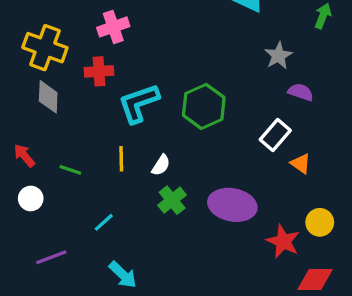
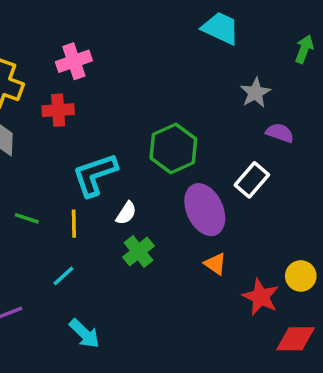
cyan L-shape: (139, 103) -> (95, 175), moved
yellow line: (121, 159) -> (74, 224), moved
orange triangle: (301, 164) -> (215, 264), moved
purple ellipse: (232, 205) -> (205, 210), moved, turned 54

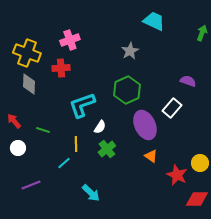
gray star: (255, 93) -> (130, 51), moved
yellow line: (74, 224) -> (76, 144), moved
cyan arrow: (84, 334) -> (91, 193), moved

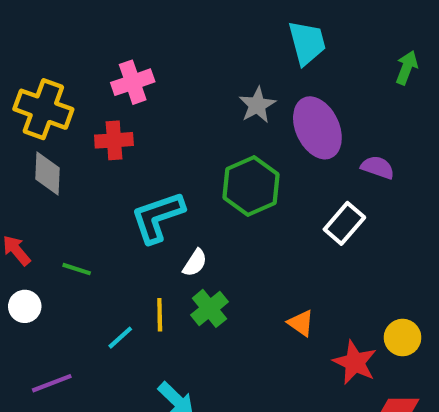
cyan trapezoid: (154, 21) -> (307, 43), turned 50
purple ellipse: (145, 125) -> (317, 128), moved
yellow line: (76, 144) -> (160, 315), moved

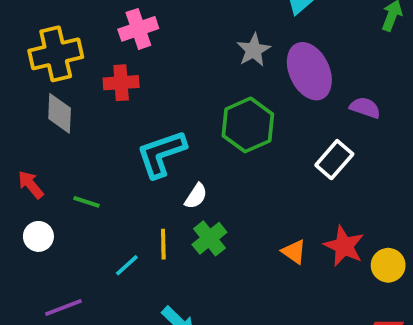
yellow cross: (43, 109) -> (56, 54), turned -33
red star: (355, 362) -> (344, 246), moved

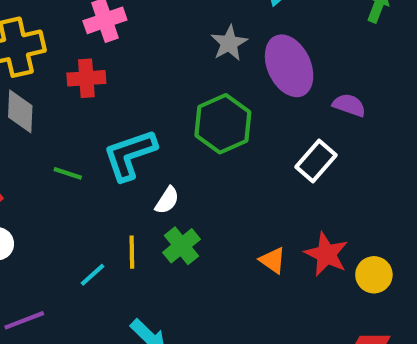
green line: (86, 202) -> (68, 173), moved

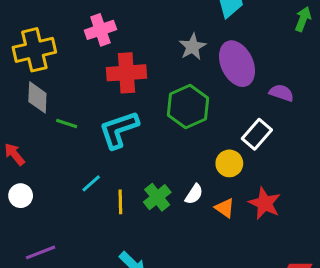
red cross: (86, 78) -> (126, 73), moved, size x1.4
green line: (68, 173) -> (67, 124), moved
white semicircle: (167, 200) -> (194, 194), moved
cyan line: (93, 275) -> (91, 183), moved
yellow circle: (374, 275) -> (229, 163), moved

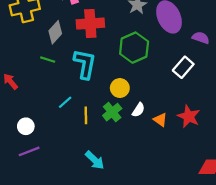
gray diamond: (37, 97) -> (55, 32), moved, turned 40
cyan L-shape: (119, 130) -> (85, 64), turned 120
yellow circle: (229, 163) -> (120, 88), moved
white circle: (21, 196) -> (26, 126), moved

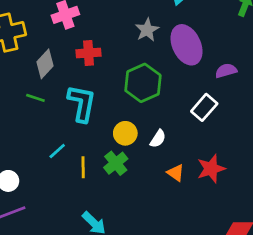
red cross: (90, 24) -> (89, 53), size x0.7
purple semicircle: (201, 38) -> (226, 71), turned -35
white semicircle: (138, 110) -> (158, 139), moved
red star: (189, 116) -> (211, 169), turned 30

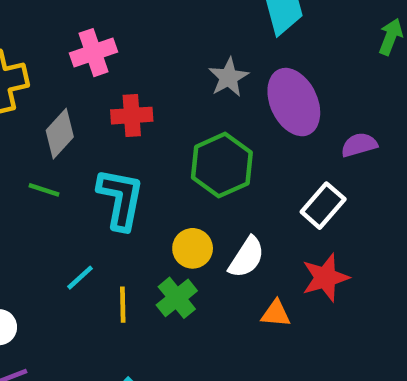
white semicircle: (158, 139) -> (247, 257), size x1.4
red star: (211, 169) -> (325, 278), moved
orange triangle: (176, 173) -> (276, 314), turned -30

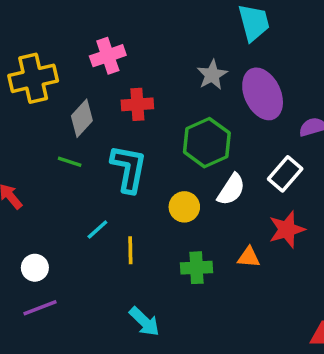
white semicircle: (247, 257) -> (231, 189), moved
green cross: (177, 298) -> (196, 268), moved, turned 36

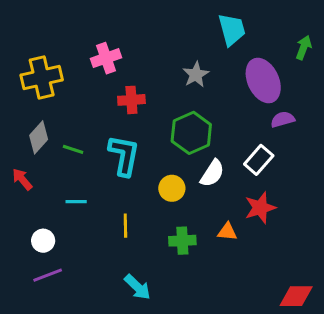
purple ellipse: (263, 94) -> (263, 80), moved
gray diamond: (82, 118) -> (39, 137), moved
cyan line: (97, 229) -> (76, 202), moved, turned 42

